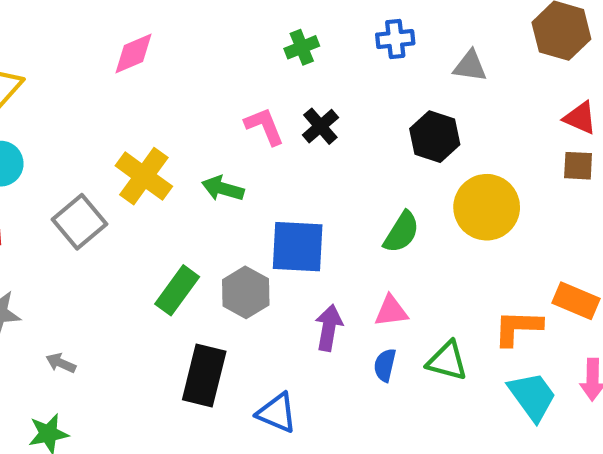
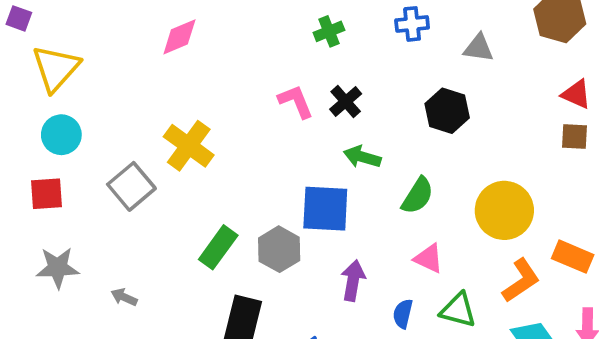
green arrow: (223, 189) -> (362, 157), moved
yellow circle: (487, 207) -> (504, 210), moved
pink triangle: (391, 311) -> (429, 258), moved, turned 32
orange L-shape: (518, 328) -> (521, 281), turned 144
gray arrow: (61, 363) -> (124, 297), moved

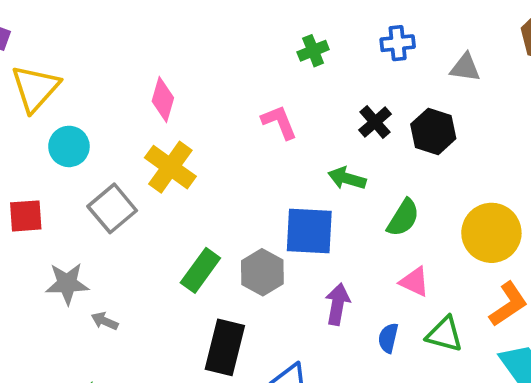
pink diamond: (179, 37) -> (163, 100), moved, turned -51
black cross: (346, 101) -> (375, 122), moved
cyan circle: (61, 135) -> (69, 146), moved
gray star: (58, 268) -> (67, 284), moved

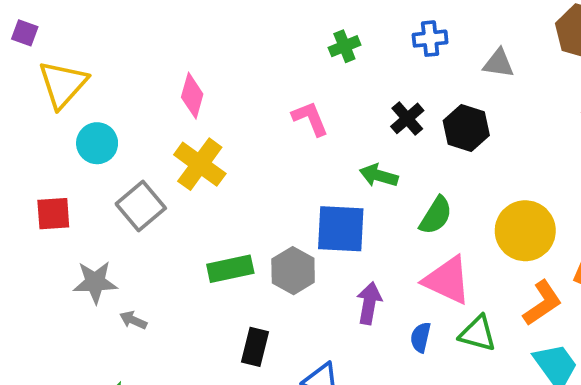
green rectangle: (200, 270) -> (230, 269), turned 42
pink triangle: (414, 282) -> (447, 280), size x1.6
black rectangle: (225, 347) -> (255, 347), size x0.7

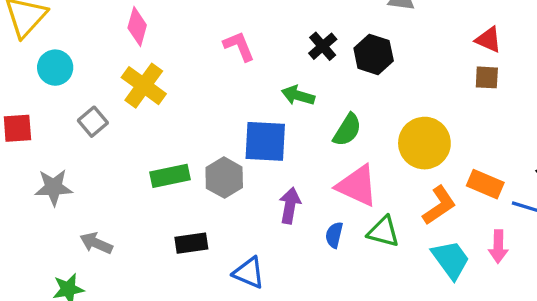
gray square: (141, 206) -> (93, 122), size x0.7
gray arrow: (133, 320) -> (96, 243), moved, size x1.4
black rectangle: (255, 347) -> (191, 243), turned 68

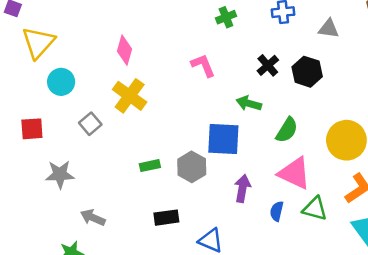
green rectangle: (170, 176) -> (150, 166), size x0.7

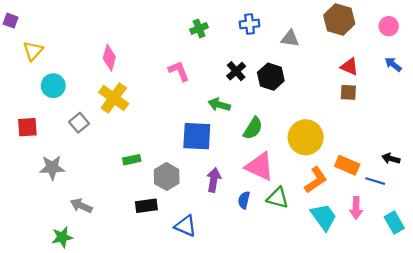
yellow triangle: (38, 43) -> (33, 51), size x0.7
gray hexagon: (192, 167) -> (167, 177), moved

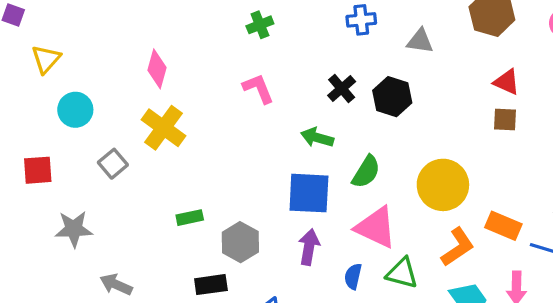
green cross: (199, 28) -> (260, 25), moved
blue square: (197, 136) -> (309, 193), moved

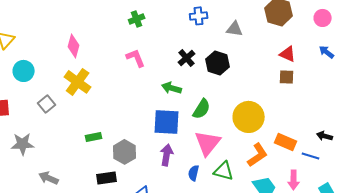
pink triangle: (376, 227) -> (208, 143), turned 44

